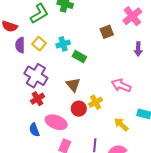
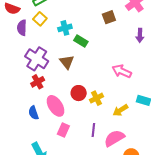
yellow square: (39, 44) -> (40, 19), moved
brown triangle: (73, 85) -> (67, 62), moved
yellow cross: (96, 102) -> (97, 98), moved
pink ellipse: (56, 122) -> (56, 106), turned 35
yellow arrow: (121, 124) -> (120, 110), turned -77

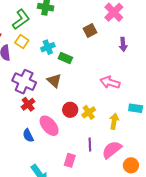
yellow arrow: (120, 110) -> (114, 121), turned 140
pink rectangle: (63, 130) -> (70, 160), moved

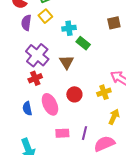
yellow cross: (89, 112) -> (104, 92), moved
pink rectangle: (70, 160) -> (62, 133), moved, turned 56

